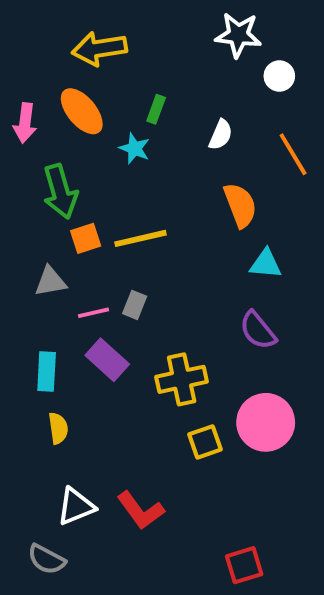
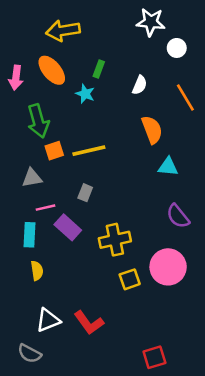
pink line: (93, 313) -> (46, 208), moved
purple semicircle: (258, 330) -> (178, 216), moved

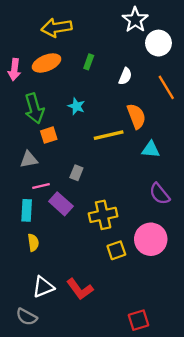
white star: (151, 22) -> (135, 20), turned 30
white circle: (177, 48) -> (158, 43), size x1.5
orange ellipse: (52, 70) -> (47, 63), turned -72
cyan star: (85, 94) -> (76, 106), moved
yellow line: (89, 151) -> (109, 135), moved

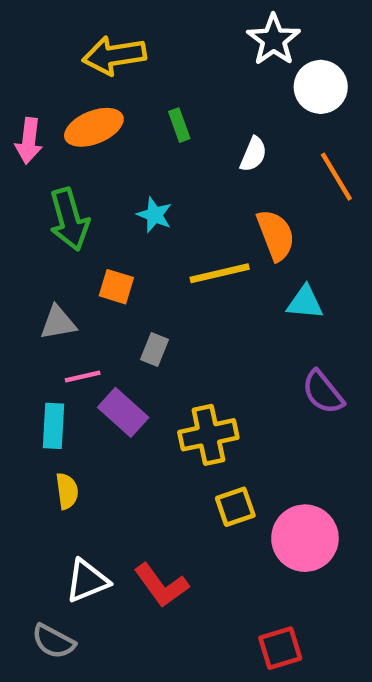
green rectangle: (89, 62) -> (179, 125), turned -40
orange square: (49, 135) -> (116, 287), moved, turned 35
pink circle: (151, 239) -> (305, 538), moved

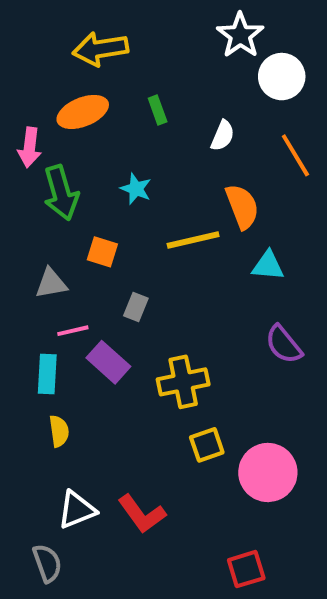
pink arrow: (29, 141) -> (30, 147), moved
gray semicircle: (53, 641) -> (47, 563), turned -138

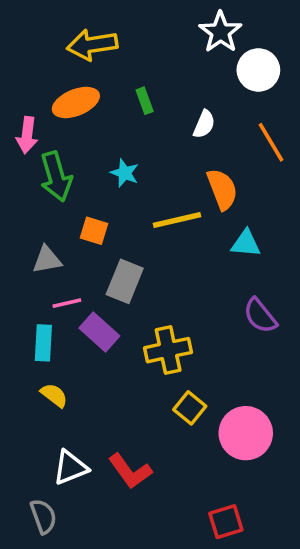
gray rectangle: (136, 307) -> (125, 281), size x1.6
yellow semicircle: (59, 431) -> (54, 395), turned -44
yellow square: (207, 445) -> (190, 408), turned -32

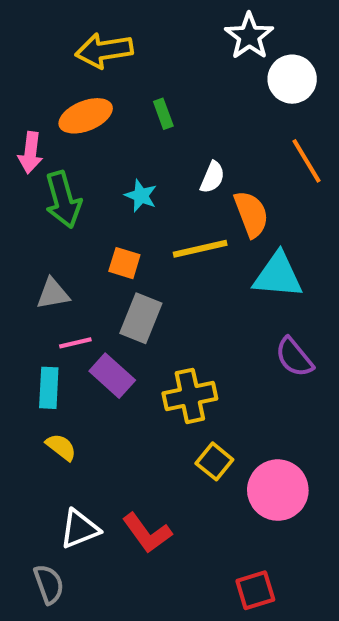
white semicircle: (204, 124) -> (212, 177), moved
orange square: (94, 231) -> (124, 263), moved
cyan triangle: (246, 243) -> (278, 275), size x1.5

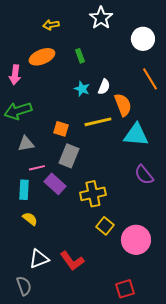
white star: (249, 36) -> (101, 18), moved
yellow arrow: (104, 50) -> (51, 25), size x0.6
cyan star: (141, 196) -> (82, 89), moved
green arrow: (63, 200) -> (18, 111), moved, turned 88

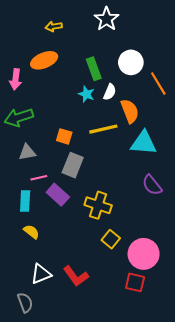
white circle: (143, 39) -> (131, 62), moved
green rectangle: (80, 56) -> (94, 69), moved, size x1.5
yellow cross: (93, 194) -> (98, 205), turned 30
red square: (125, 289) -> (135, 282), moved, turned 30

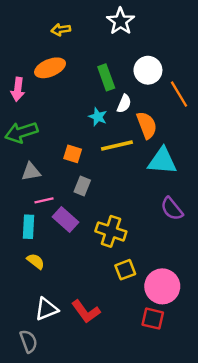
cyan star: (86, 94) -> (98, 117), moved
gray rectangle: (73, 165) -> (82, 186), size x0.7
yellow square: (111, 239) -> (125, 270), turned 30

